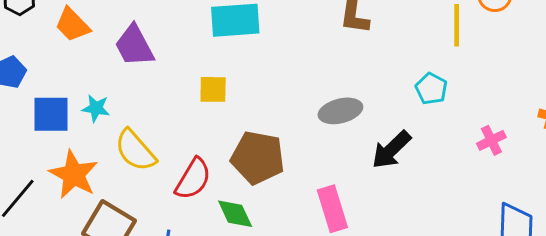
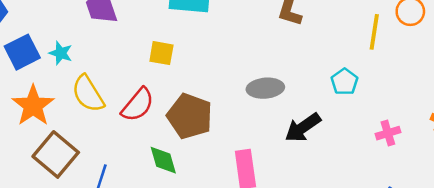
blue square: (51, 114) -> (22, 52), turned -36
red semicircle: (193, 179) -> (138, 105), moved

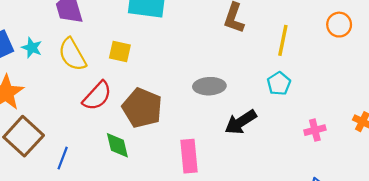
yellow line: (374, 32) -> (283, 40), moved
yellow semicircle: (88, 94) -> (72, 54), moved

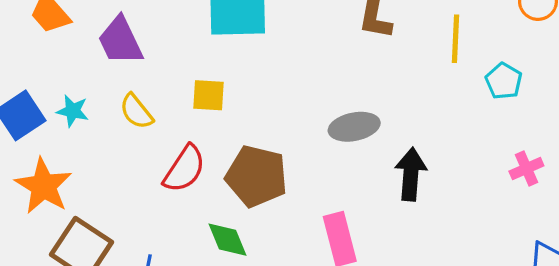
yellow semicircle: (72, 54) -> (136, 111), size x0.7
cyan pentagon: (279, 84) -> (504, 81), moved
black arrow: (241, 122) -> (411, 174), turned 136

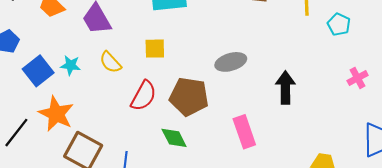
gray ellipse: (354, 127) -> (231, 62), moved

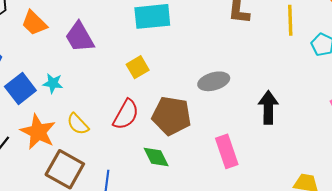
yellow square: (155, 49) -> (138, 67), turned -30
yellow semicircle: (110, 62) -> (78, 124), moved

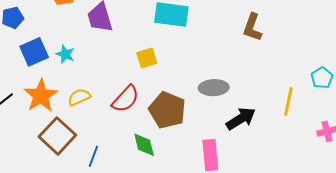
yellow line: (290, 20) -> (288, 101), moved
black arrow: (268, 107) -> (241, 119), moved, turned 44
yellow semicircle: (78, 124) -> (79, 97), turned 95

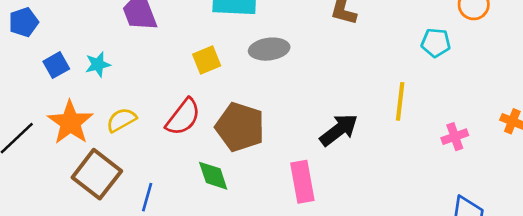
blue square: (34, 52) -> (56, 65), size x0.7
cyan star: (65, 54) -> (98, 64), turned -30
cyan pentagon: (322, 78) -> (436, 43), moved, turned -30
gray ellipse: (214, 88) -> (269, 49), moved

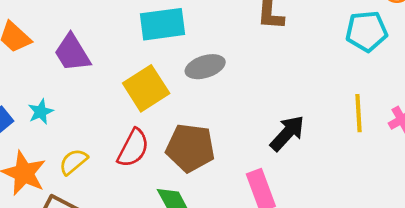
cyan pentagon: (436, 43) -> (367, 31), size x1.4
yellow square: (207, 60) -> (146, 88), size x1.6
yellow line: (400, 101) -> (358, 113), moved

